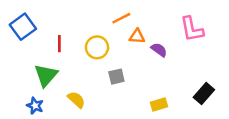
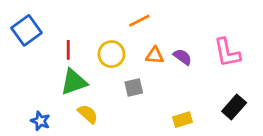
pink L-shape: (192, 29) -> (227, 53), moved
orange triangle: (137, 36) -> (155, 55), moved
green triangle: (46, 75) -> (74, 82), moved, turned 30

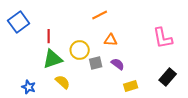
yellow circle: (111, 54) -> (80, 50), moved
purple semicircle: (183, 57) -> (118, 64), moved

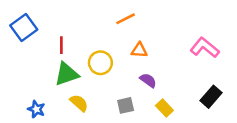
pink L-shape: (163, 38) -> (205, 48), turned 140
gray square: (96, 63) -> (126, 105), moved
yellow rectangle: (131, 86) -> (164, 108), turned 64

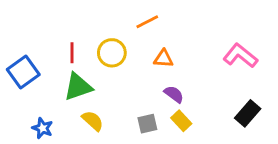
blue square: (24, 28) -> (23, 72), moved
yellow circle: (100, 63) -> (112, 53), moved
yellow rectangle: (164, 108) -> (181, 121), moved

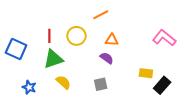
blue square: (23, 72) -> (16, 49), turned -30
purple semicircle: (174, 94) -> (107, 58), moved
black rectangle: (248, 113) -> (162, 85), moved
yellow rectangle: (181, 121) -> (146, 73), moved, turned -40

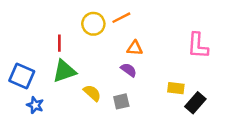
yellow circle: (76, 36) -> (93, 24), moved
pink L-shape: (164, 38) -> (198, 46), turned -125
blue square: (16, 49) -> (22, 76), moved
yellow semicircle: (63, 82) -> (92, 93), moved

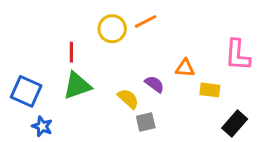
orange triangle: (135, 48) -> (185, 68), moved
yellow rectangle: (176, 88) -> (210, 90), moved
yellow semicircle: (92, 93) -> (128, 99), moved

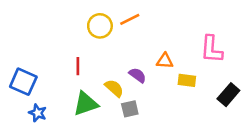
red line: (71, 52) -> (78, 66), moved
green triangle: (77, 86) -> (86, 104), moved
black rectangle: (235, 123) -> (228, 95), moved

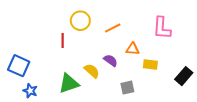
orange line: (130, 19) -> (113, 28), moved
pink L-shape: (212, 49) -> (162, 28), moved
red line: (78, 66) -> (63, 41), moved
gray square: (130, 109) -> (127, 88), moved

